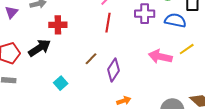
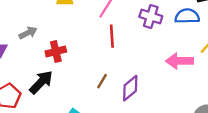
purple cross: (145, 14) -> (151, 16), turned 30
purple diamond: (113, 70) -> (130, 88), turned 30

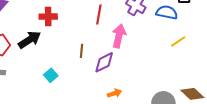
pink arrow: (180, 61) -> (119, 36), moved, turned 90
brown line: (102, 81) -> (82, 51), turned -40

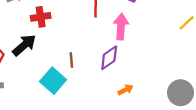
brown line: (82, 51) -> (71, 60), moved
cyan square: (51, 75) -> (53, 81), size x1.6

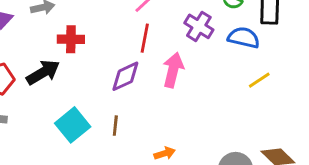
purple diamond: (109, 58) -> (125, 76), moved
brown line: (71, 60) -> (115, 126), moved

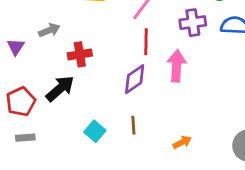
purple cross: (199, 26) -> (193, 23), turned -30
cyan square: (73, 125) -> (95, 131), size x0.7

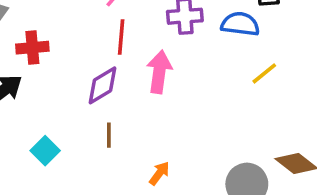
brown line: (133, 125) -> (109, 135), moved
orange arrow: (182, 142) -> (159, 173), turned -30

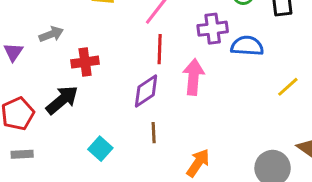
blue semicircle: (240, 24) -> (247, 46), moved
yellow line: (264, 73) -> (288, 87), moved
orange arrow: (159, 173) -> (198, 163), size x1.4

